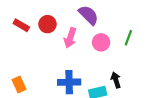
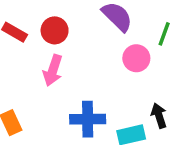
pink arrow: (70, 38) -> (53, 70), moved
green line: (128, 38) -> (164, 34), moved

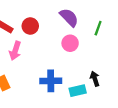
pink circle: (136, 58) -> (70, 43), moved
pink arrow: (53, 70) -> (15, 51), moved

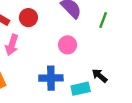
pink circle: (70, 43) -> (68, 45), moved
black arrow: (95, 79) -> (100, 76), turned -32

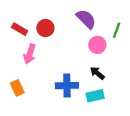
pink circle: (68, 45) -> (97, 45), moved
black arrow: (100, 76) -> (97, 73), moved

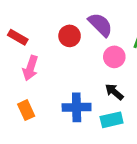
red circle: (45, 28) -> (70, 36), moved
orange rectangle: (17, 88) -> (26, 110), moved

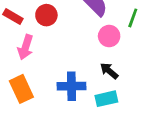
red circle: (70, 36) -> (46, 15), moved
orange rectangle: (26, 110) -> (21, 89), size x1.4

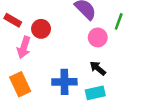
red circle: (46, 15) -> (41, 29), moved

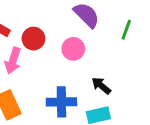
pink circle: (98, 37) -> (73, 49), moved

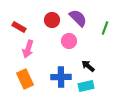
red circle: (33, 39) -> (52, 20), moved

